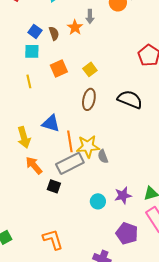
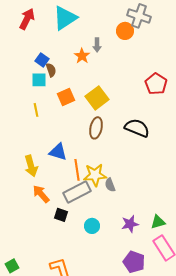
brown semicircle: (54, 33) -> (51, 70), moved
yellow square: (90, 69) -> (97, 98), size x1.6
cyan circle: (98, 201) -> (92, 226), moved

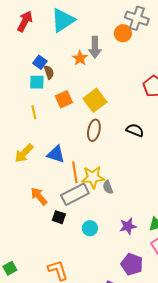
gray arrow: (97, 45) -> (95, 47), size x1.5
black semicircle: (137, 128) -> (135, 130), size x0.7
yellow arrow: (31, 166) -> (24, 153), moved, turned 60

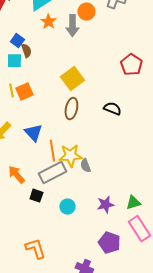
orange circle: (123, 33) -> (86, 12), moved
orange star: (80, 58) -> (48, 22), moved
orange square: (64, 99) -> (24, 92), moved
blue triangle: (56, 154) -> (33, 133), turned 30

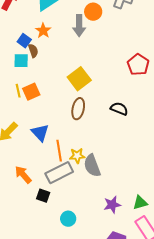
orange star: (48, 22) -> (43, 31), moved
yellow star: (70, 156) -> (77, 156), size x0.7
gray semicircle: (85, 166) -> (92, 166), size x1.6
cyan circle: (67, 207) -> (68, 219), moved

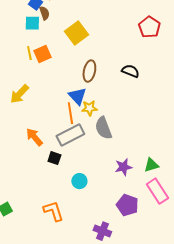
yellow square: (79, 79) -> (76, 33), moved
blue triangle: (40, 133) -> (77, 96), moved
yellow star: (77, 156) -> (89, 108), moved

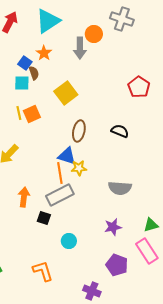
blue triangle: (77, 96) -> (67, 156), turned -30
gray semicircle: (103, 128) -> (120, 188), moved, turned -65
orange arrow: (34, 137) -> (24, 197), turned 48
green triangle: (151, 165) -> (151, 225), moved

